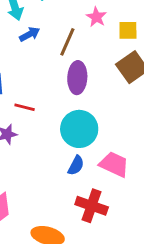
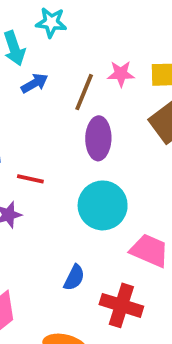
pink star: (96, 17) -> (121, 74), moved, turned -30
blue semicircle: (76, 165) -> (74, 278), moved

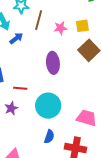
brown line: (84, 92) -> (39, 20), moved
cyan circle: (103, 205) -> (48, 106), moved

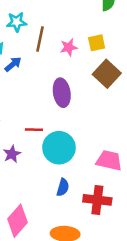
red line: (20, 88) -> (34, 130), moved

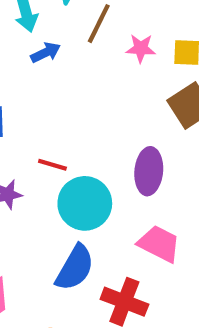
purple ellipse: (62, 93) -> (149, 171), moved
blue semicircle: (63, 187) -> (75, 268), size x1.6

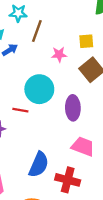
pink star: (141, 48) -> (59, 54), moved
cyan circle: (85, 203) -> (39, 89), moved

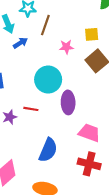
purple ellipse: (73, 108) -> (68, 102), moved
red line: (20, 110) -> (31, 109), moved
red cross: (68, 180) -> (89, 164), moved

